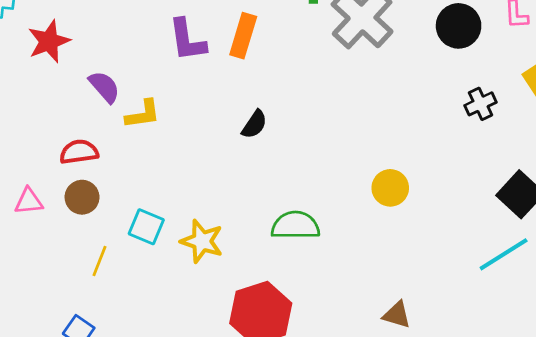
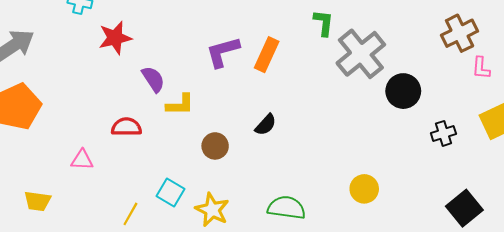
black circle: (459, 26) -> (403, 91), moved
purple L-shape: (187, 40) -> (223, 52), turned 75
brown circle: (82, 197) -> (215, 146), moved

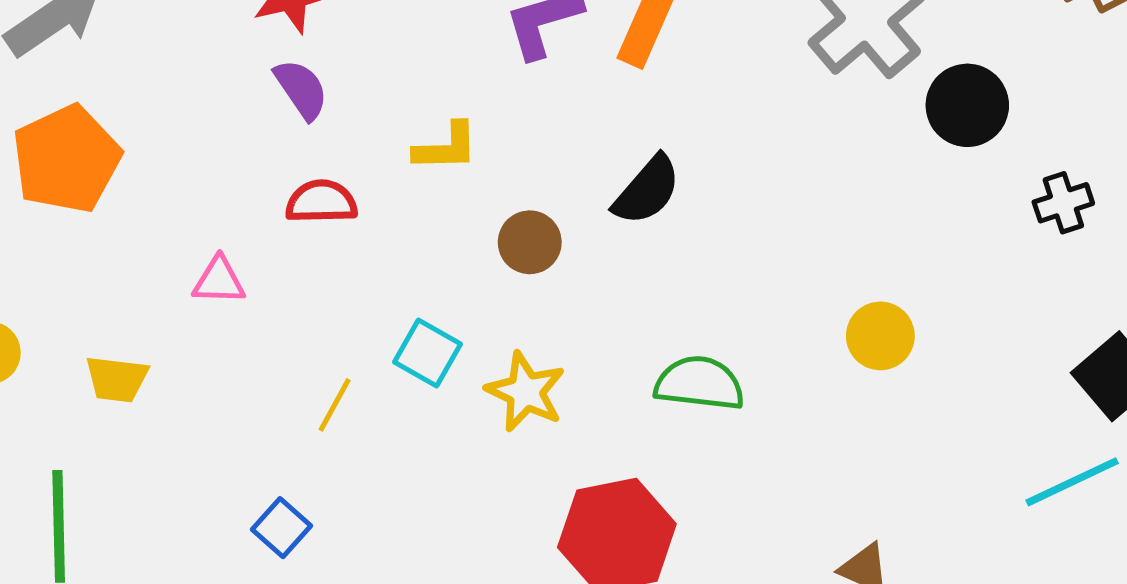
purple semicircle: (153, 79) -> (301, 89), moved
black semicircle: (266, 125) -> (647, 190), size x1.4

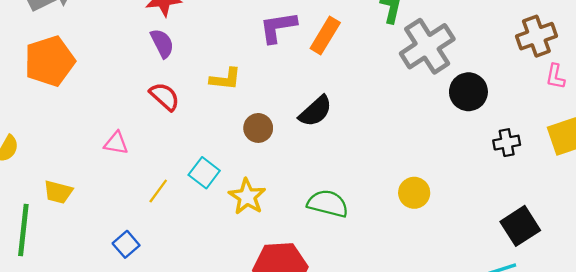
red semicircle: (321, 202) -> (165, 96), turned 36
pink triangle: (219, 281) -> (116, 143), moved
yellow trapezoid: (117, 379) -> (58, 192), moved

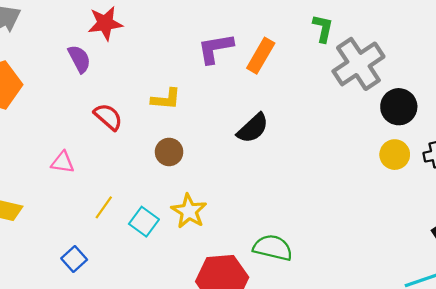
purple semicircle: (162, 43) -> (79, 59), moved
brown circle: (258, 128) -> (169, 152), moved
cyan square: (204, 173) -> (144, 222), moved
yellow circle: (414, 193) -> (395, 155), moved
green semicircle: (328, 204) -> (273, 248), moved

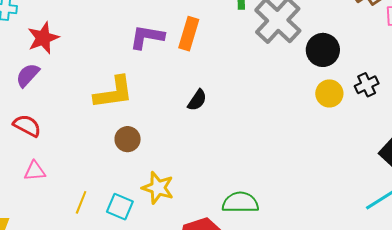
purple L-shape: (215, 48) -> (147, 37), turned 33
purple semicircle: (79, 59) -> (28, 75), turned -96
yellow L-shape: (166, 99) -> (114, 93), size x1.5
red semicircle: (108, 117) -> (27, 126), moved
black semicircle: (253, 128) -> (197, 100), size x0.7

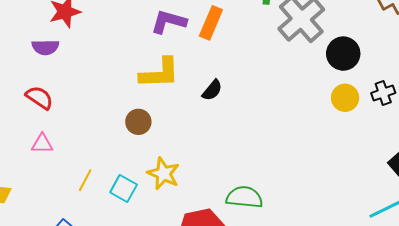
purple semicircle: (28, 75) -> (45, 47), turned -140
yellow L-shape: (114, 93) -> (160, 73), moved

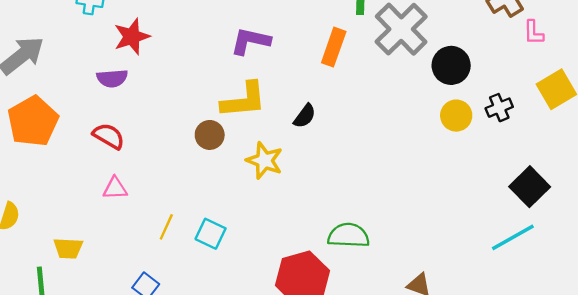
orange rectangle: (211, 23) -> (334, 47), moved
brown circle: (138, 122) -> (210, 135), moved
yellow star: (164, 174) -> (264, 160), moved

